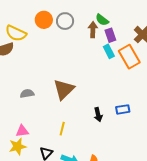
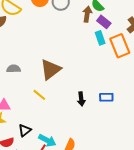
purple rectangle: (110, 35) -> (104, 22), turned -40
yellow line: (62, 129) -> (39, 95), moved, turned -72

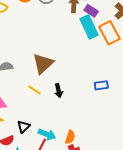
cyan rectangle: (100, 38) -> (89, 27), size x1.6
black arrow: (81, 99) -> (59, 91), moved

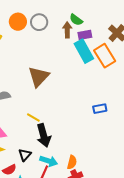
purple rectangle: (91, 11) -> (85, 35), turned -40
brown triangle: (43, 63) -> (39, 77), moved
black arrow: (59, 91) -> (44, 135), moved, size x1.6

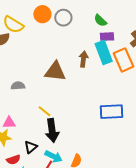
brown arrow: (67, 30) -> (84, 59), moved
brown triangle: (39, 77) -> (55, 71), turned 45
blue rectangle: (100, 109) -> (111, 112), size x1.6

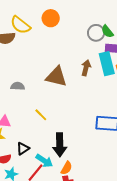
gray circle: (63, 18) -> (96, 33), moved
black arrow: (52, 130) -> (60, 145), moved

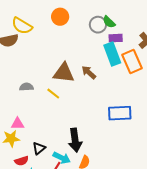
orange circle: (51, 18) -> (60, 17), moved
brown arrow: (86, 68) -> (89, 72), moved, turned -56
yellow line: (41, 115) -> (53, 94), moved

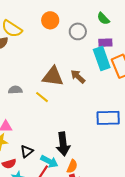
green semicircle: (109, 22) -> (103, 19), moved
gray circle: (98, 25) -> (78, 31), moved

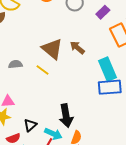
purple rectangle: (105, 43) -> (103, 12), turned -40
cyan rectangle: (102, 59) -> (108, 69), moved
brown triangle: (53, 76) -> (52, 49), turned 35

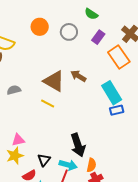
gray semicircle: (15, 64) -> (14, 90), moved
blue rectangle: (110, 87) -> (117, 110), size x0.6

